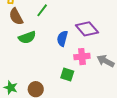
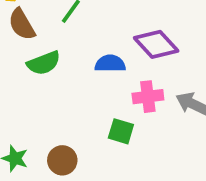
blue semicircle: (62, 39) -> (110, 64), turned 77

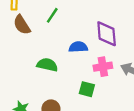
purple diamond: (156, 44) -> (107, 34), turned 40
green semicircle: (44, 63) -> (47, 65), moved, turned -144

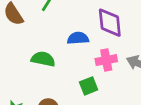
green square: (87, 89) -> (89, 86), turned -35

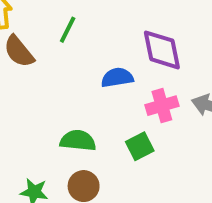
green semicircle: (43, 59) -> (78, 141), moved

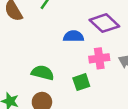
purple diamond: (162, 50) -> (104, 23), turned -44

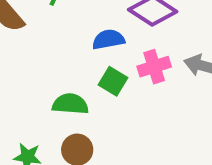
green square: (81, 82) -> (113, 81), moved, turned -30

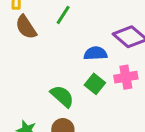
green semicircle: (70, 104) -> (62, 96), turned 30

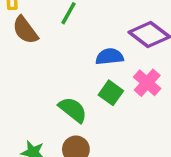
pink cross: (126, 77) -> (147, 83), turned -35

